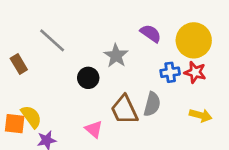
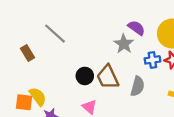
gray star: (116, 56) -> (124, 44), moved
black circle: (88, 78) -> (85, 76), moved
brown trapezoid: (124, 110) -> (108, 77), moved

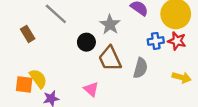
gray star: (124, 44) -> (110, 25), moved
black circle: (85, 76) -> (86, 42), moved

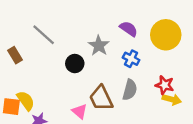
blue cross: (156, 41) -> (131, 59), moved, turned 35
red star: (177, 41) -> (165, 85), moved
brown trapezoid: (110, 59) -> (101, 98), moved

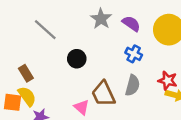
gray star: (99, 46) -> (101, 19), moved
brown rectangle: (15, 55) -> (26, 73), moved

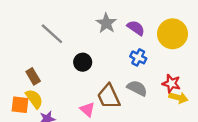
gray semicircle: (132, 85) -> (137, 88), turned -78

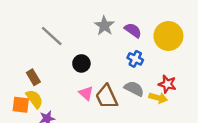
yellow arrow: (178, 98) -> (158, 98), moved
pink triangle: (87, 109) -> (86, 93), moved

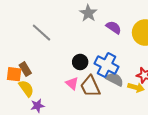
gray star: (104, 26) -> (88, 13), moved
blue cross: (135, 59) -> (107, 65), moved, size x1.6
black circle: (81, 63) -> (80, 62), moved
orange square: (21, 105) -> (14, 74), moved

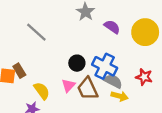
pink triangle: (72, 83) -> (68, 85), turned 32
yellow arrow: (136, 87) -> (120, 96), moved
yellow semicircle: (26, 88) -> (42, 91), moved

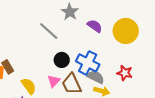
gray line: (36, 32) -> (49, 31), moved

